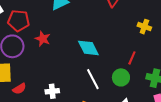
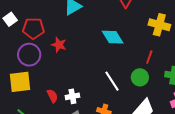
yellow cross: (144, 27) -> (159, 25), size x1.5
cyan diamond: (88, 48) -> (113, 37), moved
red semicircle: (19, 89) -> (52, 96), moved, turned -80

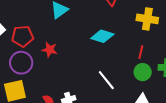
cyan diamond: (113, 37) -> (102, 36), turned -35
green circle: (140, 77) -> (143, 72), moved

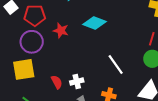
cyan diamond: (102, 36) -> (94, 23), moved

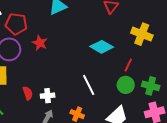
cyan diamond: (94, 23) -> (102, 47), moved

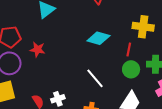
yellow cross: (142, 34) -> (143, 27), moved

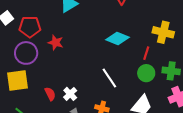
white cross: (58, 99) -> (70, 94), turned -32

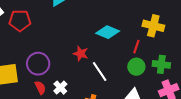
red star: (56, 43) -> (81, 53), moved
purple circle: (26, 53) -> (38, 64), moved

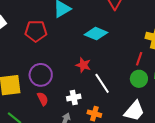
red pentagon: (20, 21) -> (36, 31), moved
cyan diamond: (108, 32) -> (96, 34), moved
white cross: (60, 88) -> (74, 98), moved, turned 32

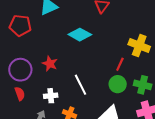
red star: (83, 65) -> (50, 64), moved

